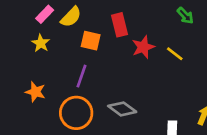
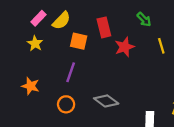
green arrow: (185, 16) -> (144, 19), moved
yellow line: (175, 54) -> (161, 46), moved, turned 35
orange circle: (76, 113) -> (66, 104), size x0.6

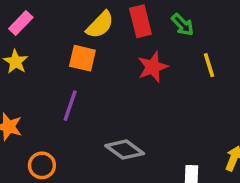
yellow semicircle: (61, 21) -> (100, 25), moved
red rectangle: (104, 27) -> (140, 21), moved
orange circle: (66, 104) -> (42, 165), moved

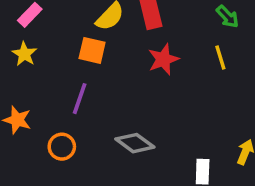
green arrow: (183, 25) -> (228, 17), moved
orange circle: (42, 165) -> (62, 147), moved

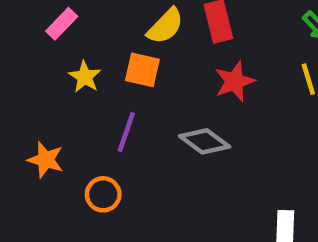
yellow star: (24, 54) -> (85, 77), moved
gray diamond: (135, 143) -> (205, 141), moved

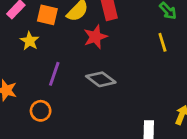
orange square: (142, 70) -> (47, 15), moved
red star: (235, 81) -> (95, 37), moved

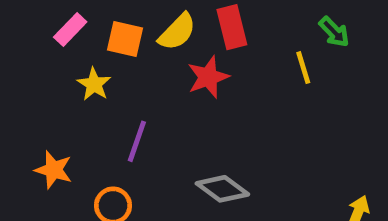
yellow line: (162, 42) -> (303, 68), moved
gray diamond: (101, 79) -> (222, 189), moved

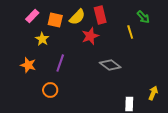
orange star: (54, 170) -> (28, 65), moved
gray diamond: (222, 189) -> (110, 65), moved

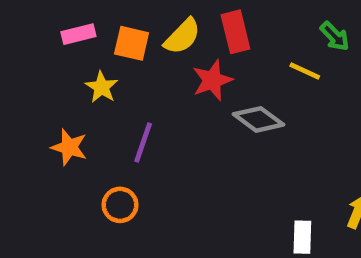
pink rectangle: (32, 16) -> (78, 34), turned 32
yellow line: (130, 32) -> (305, 71), turned -48
gray diamond: (110, 65) -> (259, 119), moved

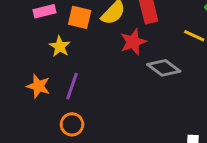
purple line: (143, 143) -> (72, 86), moved

